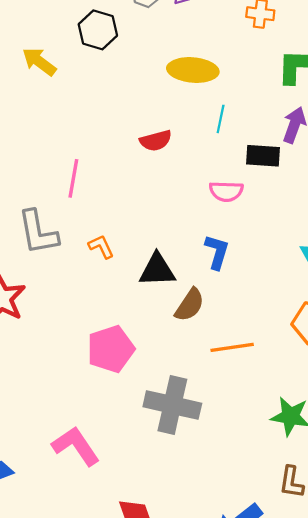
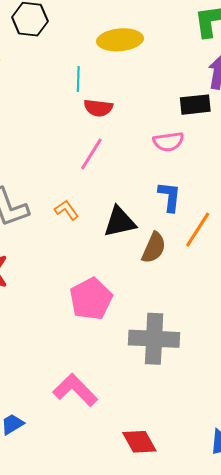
cyan line: (221, 119) -> (78, 79), moved
red semicircle: (156, 141) -> (98, 108), turned 32
pink line: (73, 178) -> (91, 154), moved, turned 32
orange line: (232, 347) -> (198, 230), moved, turned -39

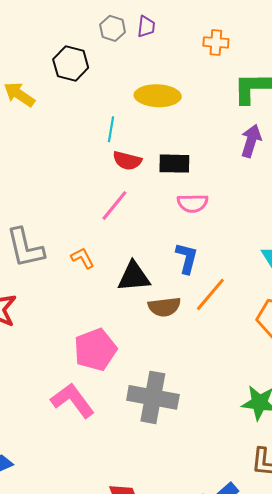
black rectangle: (195, 105) -> (174, 164), moved
brown semicircle: (154, 248) -> (164, 307), turned 52
pink L-shape: (75, 390) -> (73, 400), moved

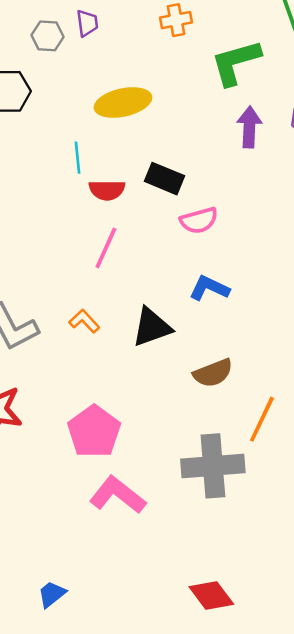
black rectangle: (174, 164) -> (165, 179), turned 36
blue L-shape: (187, 258) -> (209, 288), turned -64
orange line: (210, 294) -> (262, 419), moved
brown semicircle: (164, 307) -> (213, 373), moved
pink pentagon: (95, 350) -> (94, 432), moved

